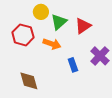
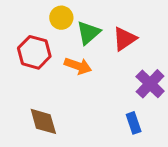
blue rectangle: (73, 65) -> (134, 123), moved

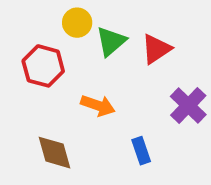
orange arrow: (78, 66) -> (98, 105), moved
blue rectangle: (134, 123) -> (141, 151), moved

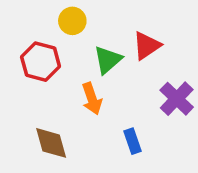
green triangle: (111, 41) -> (108, 60), moved
orange arrow: (98, 105) -> (92, 99), turned 52

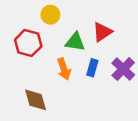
green triangle: (108, 60) -> (75, 42), turned 50
blue rectangle: (132, 141) -> (92, 68), moved, turned 35

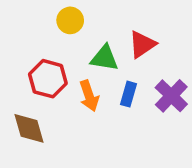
red hexagon: (28, 43) -> (48, 79), moved
brown diamond: (36, 100) -> (29, 128), moved

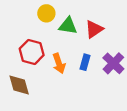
green triangle: (104, 58) -> (68, 26), moved

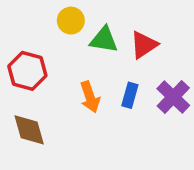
red hexagon: (32, 52) -> (27, 71), moved

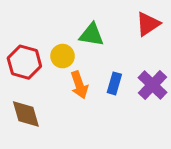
yellow circle: (71, 21) -> (63, 56), moved
red triangle: (144, 45) -> (148, 24), moved

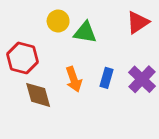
yellow circle: (63, 56) -> (58, 21), moved
brown diamond: (26, 114) -> (38, 95), moved

